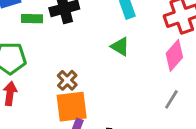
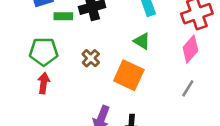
brown cross: (67, 80) -> (91, 58), moved
orange square: (72, 107) -> (129, 75), moved, turned 32

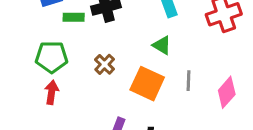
pink diamond: (190, 49) -> (227, 92), moved
gray line: (188, 88) -> (188, 81), moved, turned -30

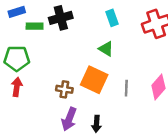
brown cross: (105, 64) -> (64, 89), moved, turned -35
gray line: (188, 81) -> (126, 88), moved

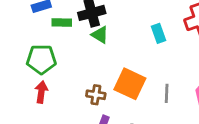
cyan rectangle: (112, 18) -> (159, 33), moved
green triangle: (106, 49) -> (100, 35), moved

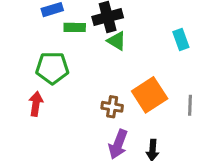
orange square: (130, 84) -> (150, 95), turned 32
red arrow: (41, 92) -> (36, 104), moved

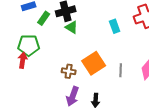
green rectangle: (75, 27) -> (44, 18), turned -56
red arrow: (36, 104) -> (23, 60), moved

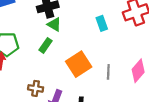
green rectangle: (44, 18) -> (45, 45), moved
brown cross: (69, 71) -> (36, 88), moved

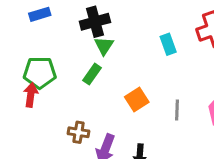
green triangle: (54, 24) -> (104, 46), turned 32
orange square: (79, 64) -> (137, 99), size x0.7

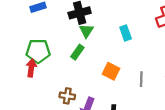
cyan rectangle: (168, 44) -> (126, 33), moved
orange square: (137, 99) -> (111, 71), turned -30

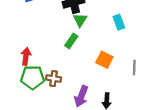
green pentagon: (38, 51) -> (33, 77), moved
brown cross: (67, 96) -> (54, 79), moved

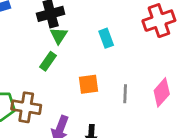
orange square: (104, 60) -> (89, 84), turned -35
brown cross: (54, 79) -> (26, 107), size x1.5

